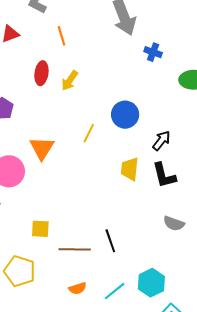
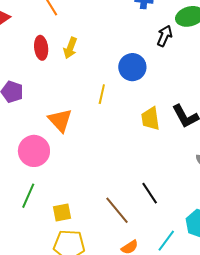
black arrow: (161, 141) -> (165, 36), moved
yellow square: (40, 229) -> (62, 213), moved
brown line: (75, 249) -> (117, 210), turned 64

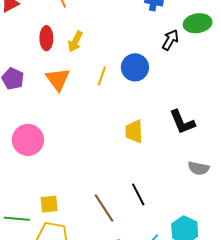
yellow line: (102, 94) -> (102, 76), moved
yellow trapezoid: (150, 119) -> (134, 131), moved
orange triangle: (60, 120) -> (58, 79), moved
green line: (28, 196) -> (17, 219), moved, turned 65

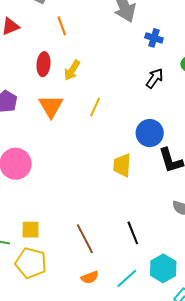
black arrow: (170, 40) -> (155, 78), moved
blue circle: (135, 67) -> (150, 133), moved
black line: (138, 194) -> (133, 233), moved

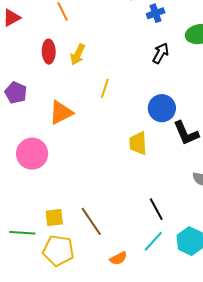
blue cross: (154, 38) -> (156, 13), turned -30
orange triangle: (51, 106) -> (61, 113), moved, turned 40
brown line: (85, 239) -> (91, 221), moved
cyan line: (127, 278) -> (153, 241), moved

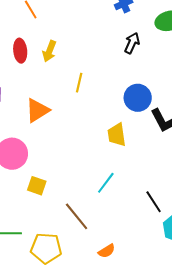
black line: (156, 209) -> (154, 202), moved
yellow square: (54, 218) -> (37, 186), moved, turned 30
cyan line: (153, 241) -> (106, 183), moved

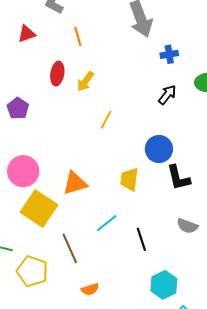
orange triangle: (37, 110) -> (75, 183), moved
yellow square: (37, 186) -> (39, 208), size x1.8
black line: (154, 202) -> (141, 239), moved

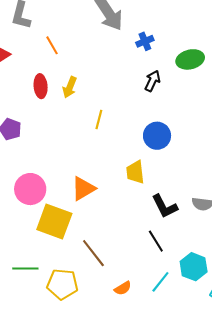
black L-shape: (178, 178) -> (165, 206), moved
cyan line: (107, 223) -> (160, 282), moved
black line: (141, 239) -> (156, 241), moved

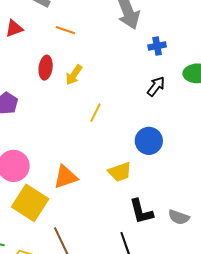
orange line: (52, 45) -> (65, 30), turned -54
yellow trapezoid: (135, 172) -> (120, 172), turned -115

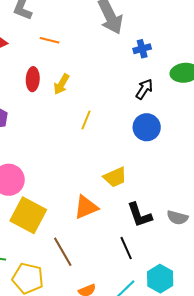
blue circle: (149, 141) -> (147, 127), moved
orange triangle: (65, 177) -> (86, 207), moved

